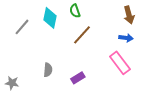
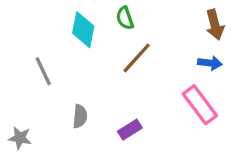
gray line: (22, 27) -> (43, 71), moved, turned -66

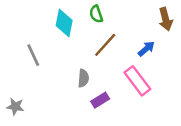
blue arrow: (210, 63) -> (146, 49), moved, turned -48
pink rectangle: (200, 105) -> (137, 81), moved
gray semicircle: (80, 116) -> (83, 78), moved

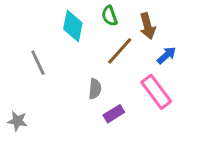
brown arrow: (166, 19) -> (147, 26), moved

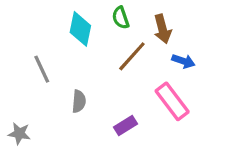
blue arrow: (166, 55) -> (183, 61), turned 60
gray semicircle: (95, 89) -> (79, 101), moved

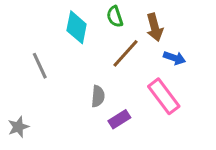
gray semicircle: (79, 101) -> (98, 96), moved
gray star: (19, 134) -> (18, 127), turned -30

